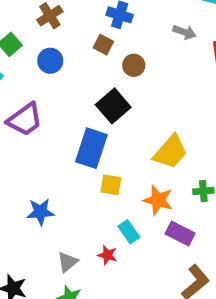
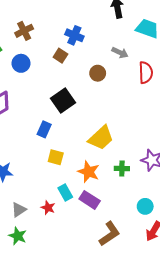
brown circle: (134, 65) -> (98, 73), moved
blue rectangle: (91, 148) -> (44, 129), size x0.6
purple rectangle: (180, 233) -> (90, 200), moved

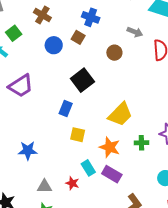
brown cross: (24, 31) -> (42, 15), turned -30
blue circle: (21, 63) -> (54, 45), moved
gray triangle: (19, 210) -> (45, 186), turned 35

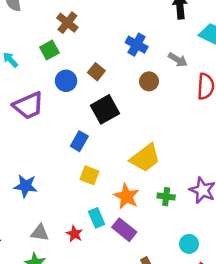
blue cross: (91, 17) -> (137, 45), moved
green square: (14, 33) -> (49, 50), moved
brown square: (78, 37) -> (96, 72), moved
blue circle: (54, 45) -> (66, 81), moved

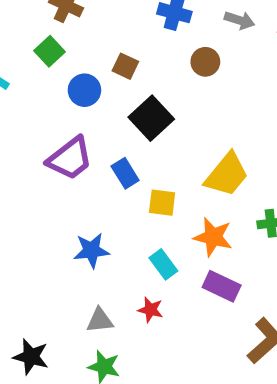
purple trapezoid: (28, 106) -> (70, 158), moved
blue rectangle: (79, 141) -> (125, 173), turned -48
yellow square: (89, 175) -> (162, 203), moved
blue star: (26, 186) -> (91, 250), moved
cyan rectangle: (97, 218) -> (163, 264), moved

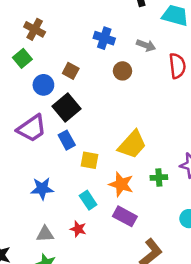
black square: (151, 118) -> (67, 108), moved

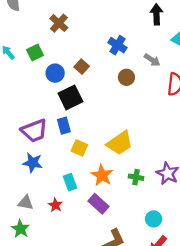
green square: (22, 58) -> (35, 52), moved
purple trapezoid: (32, 128) -> (34, 131), moved

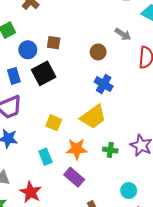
blue cross: (117, 45) -> (104, 84), moved
brown square: (82, 67) -> (54, 43), turned -32
blue rectangle: (64, 126) -> (14, 76), moved
orange star: (102, 175) -> (77, 149), turned -30
red star: (55, 205) -> (31, 192), moved, size x1.5

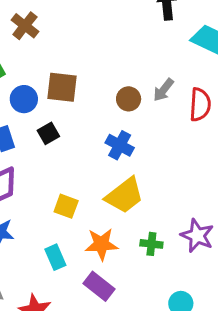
gray arrow: (123, 34) -> (163, 90), moved, turned 98
brown square: (54, 43) -> (62, 87), size x1.5
black square: (44, 73) -> (48, 133), size x0.6
blue cross: (104, 84) -> (120, 145), moved

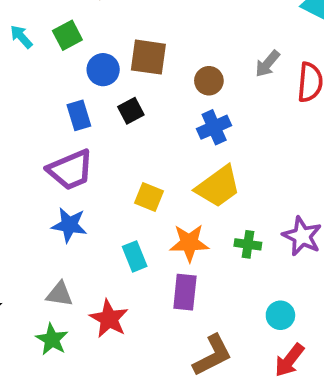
brown circle: (129, 99) -> (209, 81), moved
blue cross: (120, 145) -> (214, 127), turned 36
purple rectangle: (99, 286) -> (185, 292), turned 56

